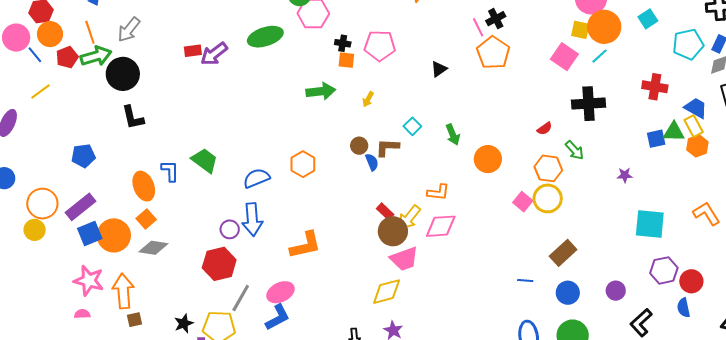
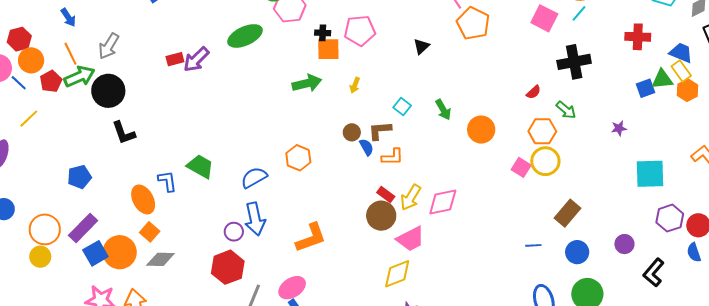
orange square: (346, 60) -> (328, 49), size x1.4
orange L-shape: (438, 192) -> (392, 157), moved
brown circle: (393, 231) -> (381, 216), moved

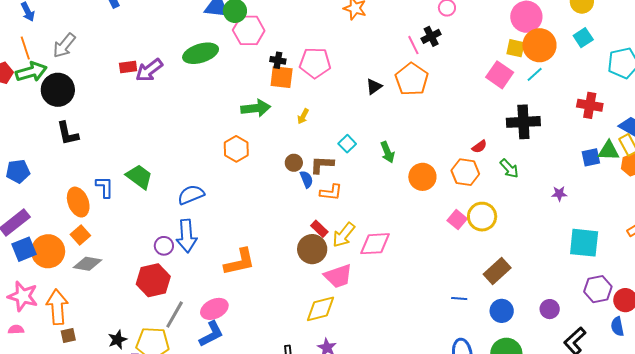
orange pentagon: (473, 23) -> (412, 79), moved
orange hexagon: (542, 131) -> (465, 172), moved
orange hexagon: (298, 158) -> (236, 149), moved

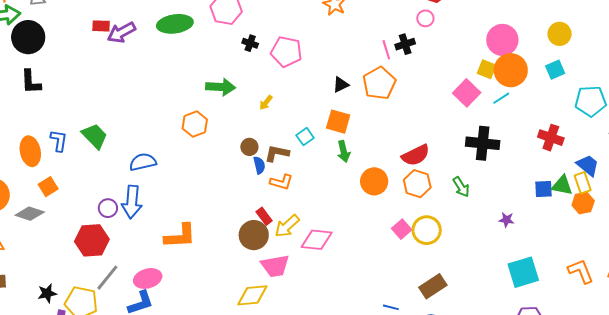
orange square: (282, 77) -> (338, 122), moved
red semicircle: (479, 147) -> (416, 155), moved, size x1.8
orange square: (80, 235) -> (48, 187), moved
cyan square: (584, 243) -> (523, 272), turned -32

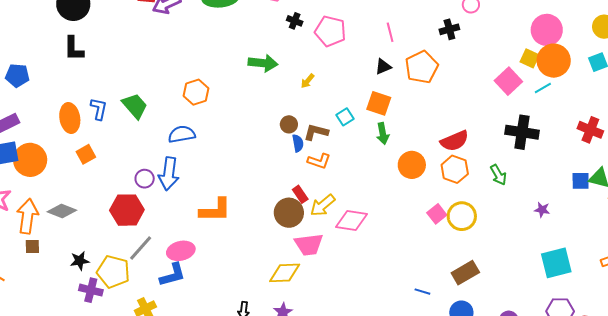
pink line: (386, 50) -> (390, 32), moved
orange hexagon: (195, 124) -> (196, 92), moved
gray diamond: (30, 214) -> (62, 211), moved

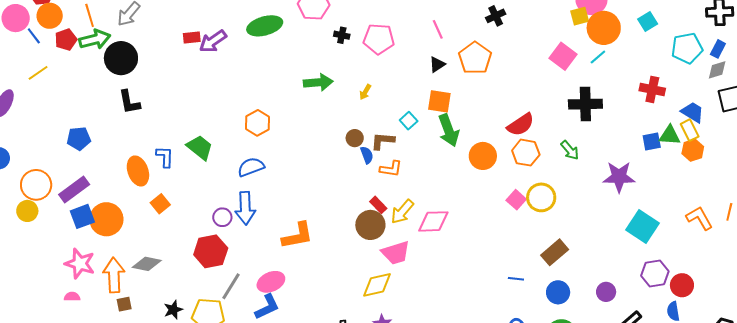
yellow square: (530, 58) -> (580, 16), moved, turned -30
green arrow: (383, 134) -> (449, 130), size x1.5
purple star: (542, 210) -> (619, 177), size x2.0
cyan square: (556, 263) -> (642, 227), turned -32

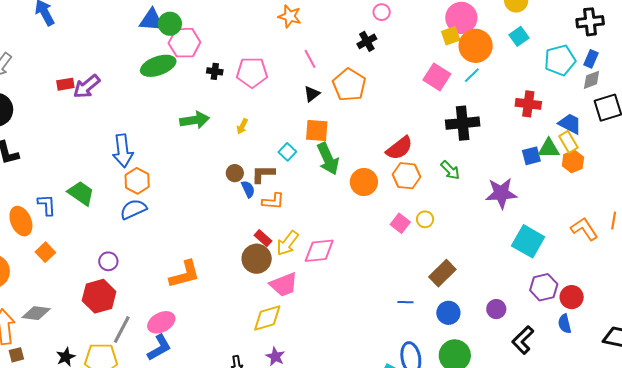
green ellipse: (265, 26) -> (158, 66), moved
orange hexagon: (258, 123) -> (137, 181), moved
yellow circle: (541, 197) -> (425, 219), size x0.6
blue arrow: (245, 208) -> (123, 151), moved

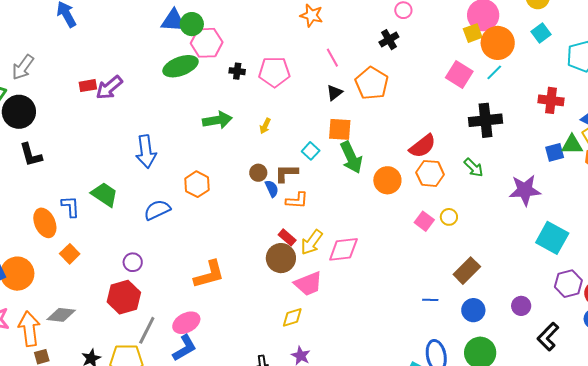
orange hexagon: (137, 181) -> (197, 184), moved
yellow diamond: (267, 318) -> (292, 317), size x0.7

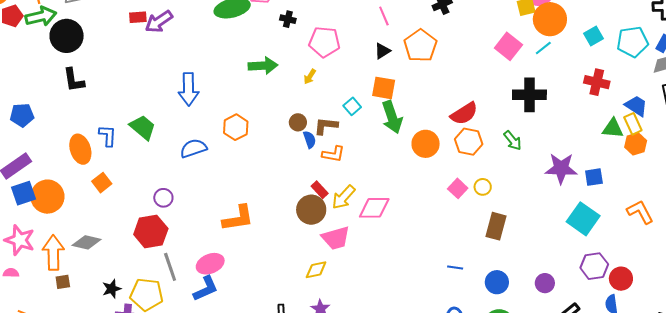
cyan square: (541, 33) -> (594, 36), moved
pink pentagon: (274, 72) -> (324, 42), moved
blue square: (555, 152) -> (594, 177), moved
brown rectangle: (467, 271) -> (496, 226), moved, turned -36
gray line: (147, 330) -> (170, 267), turned -52

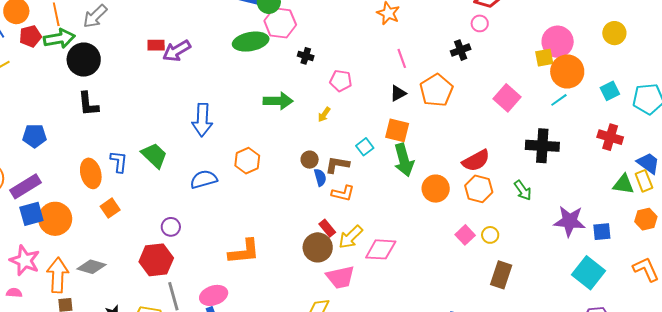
pink pentagon: (324, 42) -> (341, 81), size x0.7
pink square: (508, 46) -> (507, 98), moved
orange hexagon: (636, 144) -> (646, 219), moved

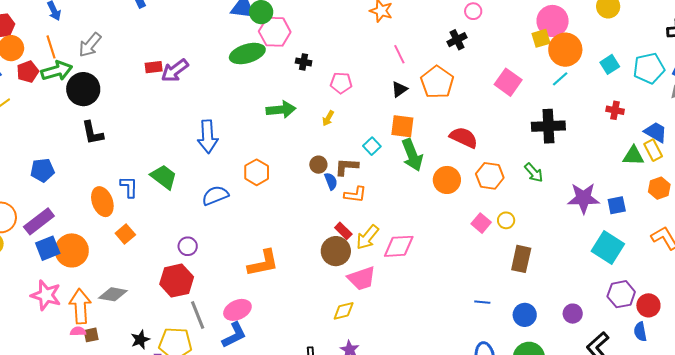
red cross: (610, 137) -> (615, 110), size x0.7
red semicircle: (476, 161) -> (464, 137), moved, turned -120
pink semicircle: (14, 293) -> (78, 331), moved

